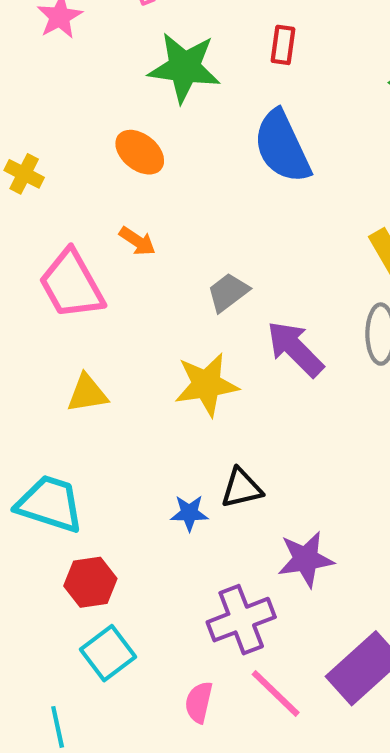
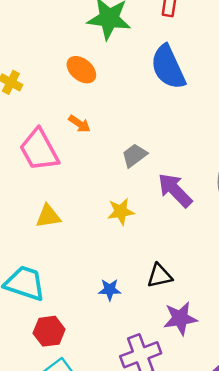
yellow star: (206, 385) -> (121, 212), size x0.7
black triangle: (241, 488) -> (160, 276), moved

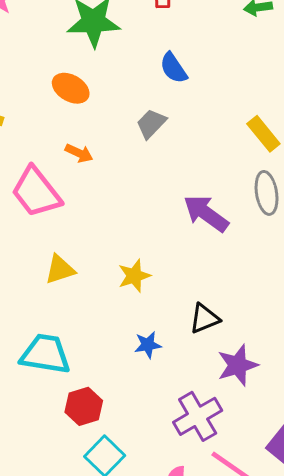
blue semicircle: (168, 67) -> (173, 68), size x0.6
gray trapezoid: (134, 155) -> (151, 124), moved
yellow star: (121, 212) -> (134, 276), moved

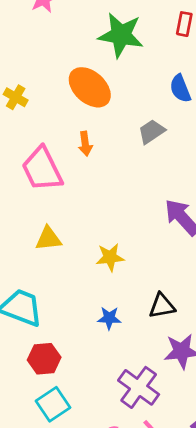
orange ellipse: (71, 88) -> (90, 87), size x1.4
orange arrow: (79, 153) -> (85, 144), turned 45
purple cross: (198, 416) -> (139, 387), turned -36

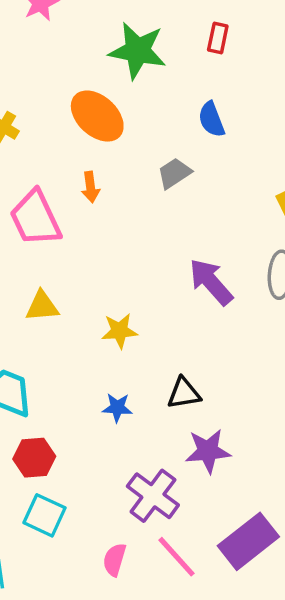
cyan square: (53, 404) -> (44, 515), turned -32

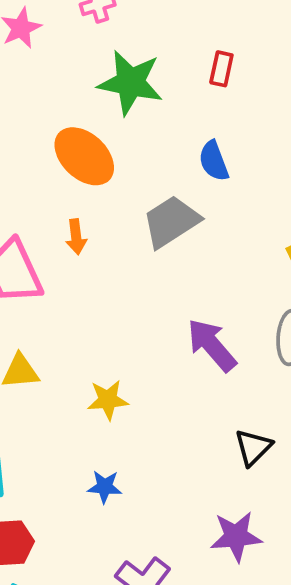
gray trapezoid: (174, 173) -> (171, 222), size x1.5
black triangle: (184, 393) -> (253, 447), moved, turned -36
purple star: (208, 451) -> (236, 536), moved

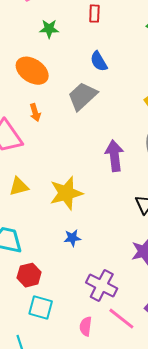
green star: (130, 83) -> (49, 29), size x0.6
purple arrow: (212, 345) -> (114, 156), turned 44
yellow star: (108, 400) -> (66, 193), size x1.6

